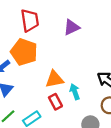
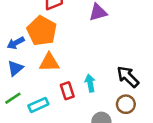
orange triangle: (54, 79) -> (49, 62), moved

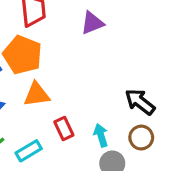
cyan arrow: (90, 83) -> (101, 135), moved

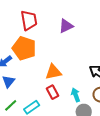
orange triangle: (37, 95) -> (53, 72), moved

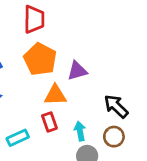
purple triangle: (66, 26) -> (77, 71), moved
orange pentagon: (24, 48) -> (40, 59), moved

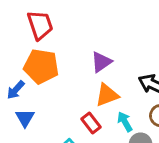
orange pentagon: (40, 59) -> (41, 66), moved
orange triangle: (55, 95) -> (107, 95), moved

